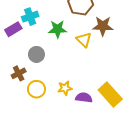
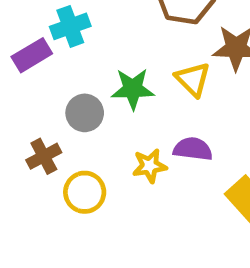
green star: (58, 29) -> (133, 89), moved
yellow star: (65, 88) -> (150, 166), moved
purple semicircle: (84, 98) -> (193, 149), moved

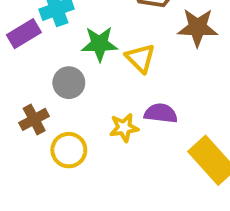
yellow triangle: (193, 79) -> (140, 58), moved
green star: (133, 89) -> (99, 44), moved

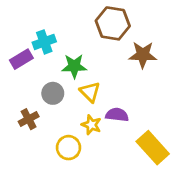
yellow triangle: (140, 58) -> (90, 92), moved
yellow star: (124, 128) -> (91, 125), turned 30
yellow circle: (69, 150) -> (69, 148), moved

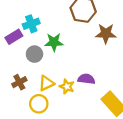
yellow triangle: (90, 92) -> (46, 83), moved, turned 49
gray circle: (53, 93) -> (34, 54), moved
yellow circle: (69, 148) -> (39, 104), moved

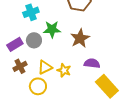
brown star: (106, 34) -> (80, 38), moved, turned -30
purple rectangle: (14, 37) -> (15, 44), moved
purple semicircle: (86, 79) -> (92, 63), moved

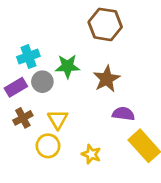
cyan cross: (31, 12) -> (28, 57), moved
yellow triangle: (45, 67) -> (58, 119), turned -35
yellow star: (64, 70) -> (91, 154), moved

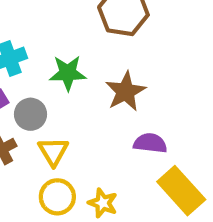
gray circle: (42, 82) -> (31, 114), moved
yellow circle: (48, 146) -> (57, 197), moved

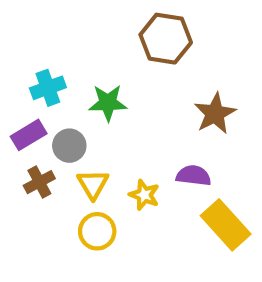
brown star: (125, 92) -> (215, 114), moved
yellow star: (103, 203) -> (144, 195), moved

